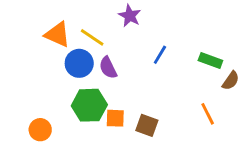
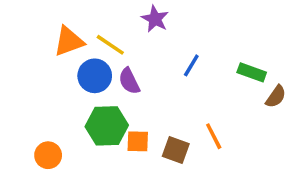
orange triangle: (58, 34) -> (69, 41), turned -44
orange line: (208, 114) -> (214, 136), moved

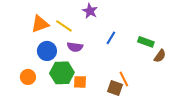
blue circle: (95, 76) -> (47, 51), moved
purple semicircle: (129, 81) -> (75, 47), turned -56
brown square: (176, 150) -> (115, 88), moved
orange circle: (48, 155) -> (28, 77), moved

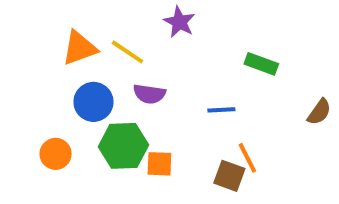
blue line: (111, 38) -> (221, 110), moved, turned 56
green rectangle: (146, 42) -> (261, 64), moved

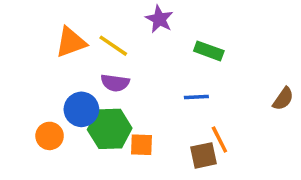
green rectangle: (261, 64) -> (209, 51), moved
purple semicircle: (149, 94) -> (115, 83), moved
blue circle: (93, 102) -> (81, 109), moved
brown square: (229, 176) -> (204, 155), turned -32

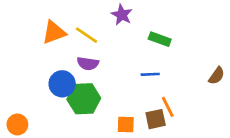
orange circle: (50, 136) -> (17, 124), moved
orange square: (142, 145) -> (126, 124), moved

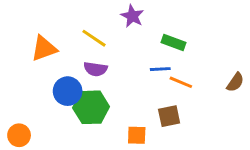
orange triangle: (54, 32) -> (44, 48), moved
blue line: (150, 74) -> (160, 69), moved
orange line: (168, 107) -> (181, 82), moved, turned -40
brown square: (156, 119) -> (169, 116), moved

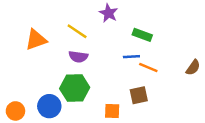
blue circle: (68, 91) -> (49, 106), moved

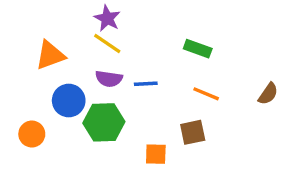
purple star: (108, 13) -> (107, 18), moved
blue line: (131, 57) -> (146, 84), moved
blue circle: (49, 106) -> (69, 101), moved
orange circle: (15, 111) -> (32, 134), moved

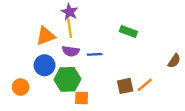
yellow line: (107, 44) -> (70, 28), turned 48
orange triangle: (50, 55) -> (46, 36), moved
orange line: (206, 94) -> (145, 85), moved, turned -63
orange square: (156, 154) -> (82, 98), moved

